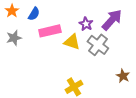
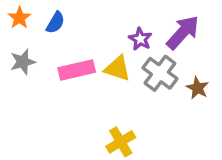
pink rectangle: (50, 31) -> (77, 70), moved
brown star: (123, 76) -> (197, 88), moved

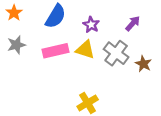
blue semicircle: (55, 23) -> (56, 16), moved, size x1.5
purple arrow: (183, 32) -> (133, 23), size x0.6
purple star: (140, 39) -> (91, 25), moved

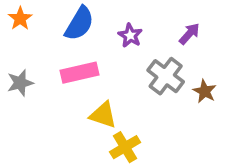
gray star: (16, 45) -> (20, 83), moved
yellow triangle: (85, 50) -> (103, 115), moved

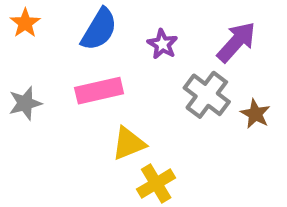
purple arrow: (189, 34) -> (236, 42), size x1.5
yellow triangle: (103, 115) -> (129, 143), turned -40

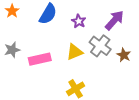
pink rectangle: (99, 91) -> (40, 59), moved
yellow triangle: (129, 143) -> (75, 52), moved

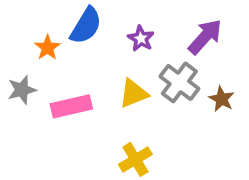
orange star: (12, 11) -> (47, 48), moved

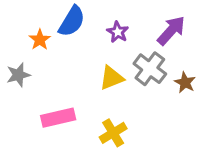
pink rectangle: (71, 106) -> (58, 118), moved

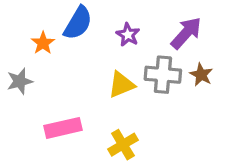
gray cross: (150, 69) -> (163, 75), turned -32
brown star: (185, 82) -> (201, 75), moved

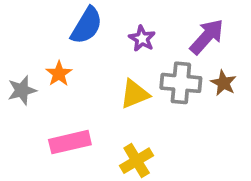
orange star: (43, 43) -> (59, 74), moved

